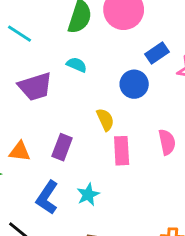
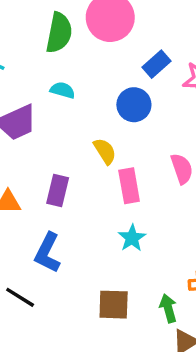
cyan star: (88, 195) -> (132, 238), moved

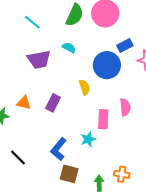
blue circle: (134, 105) -> (107, 65), size x1.4
pink rectangle: (129, 186) -> (103, 119), moved
blue L-shape: (48, 253) -> (59, 149), moved

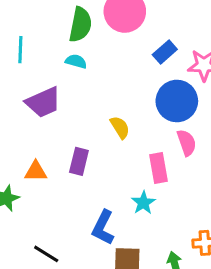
cyan line: (32, 22) -> (20, 50), turned 66
cyan semicircle: (69, 48) -> (76, 61), moved
blue circle: (107, 65) -> (177, 101), moved

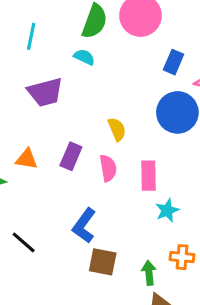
blue rectangle: (165, 52) -> (174, 62), turned -35
pink semicircle: (187, 143) -> (108, 168), moved
cyan star: (143, 203) -> (167, 210), moved

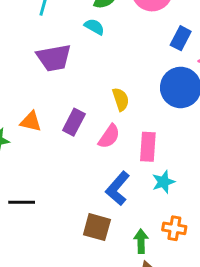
pink semicircle: (108, 168) -> (109, 136), turned 40
blue L-shape: (84, 226) -> (118, 188), moved
black line: (24, 242) -> (22, 202), turned -45

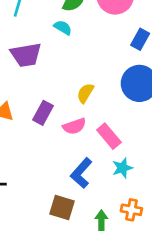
yellow semicircle: (121, 99) -> (85, 93), turned -132
pink semicircle: (109, 136) -> (74, 126), turned 35
pink rectangle: (148, 147) -> (109, 136), turned -45

